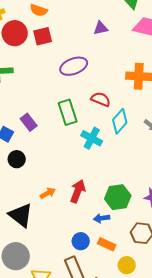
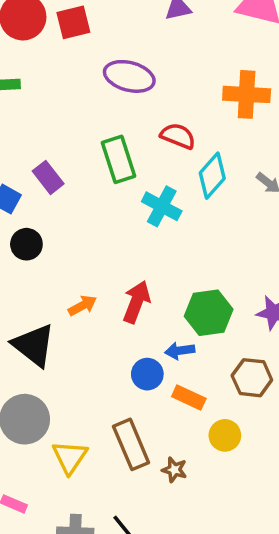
purple ellipse: (74, 66) -> (129, 76), turned 36
blue circle: (81, 241) -> (147, 374), moved

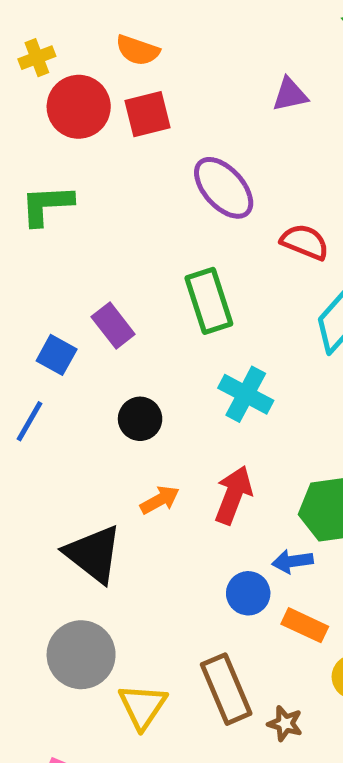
purple ellipse: (129, 76) -> (224, 188), turned 33
red semicircle: (178, 136) -> (305, 242), moved
cyan cross: (162, 206) -> (246, 394), moved
black circle: (26, 244) -> (140, 419), moved

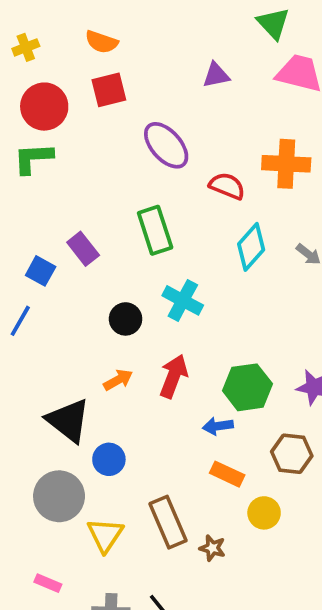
red circle: (79, 107) -> (44, 107), moved
black circle: (140, 419) -> (126, 319), moved
blue circle: (248, 593) -> (109, 459), moved

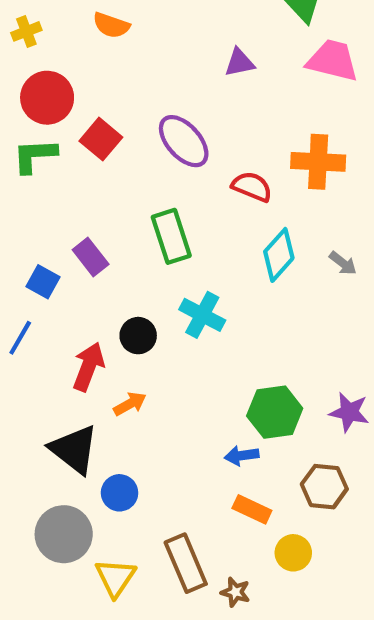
red square: (109, 90) -> (101, 139), moved, turned -36
red arrow: (174, 376) -> (88, 367), moved

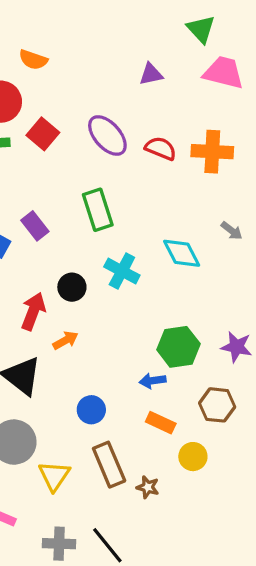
orange semicircle: (111, 25) -> (33, 60), moved
red semicircle: (252, 187) -> (161, 148), moved
cyan diamond: (279, 255) -> (182, 253), moved, turned -69
blue circle: (120, 493) -> (91, 410), moved

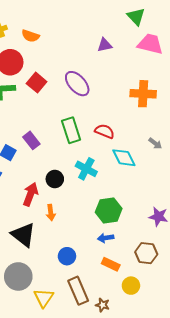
red semicircle: (161, 148) -> (105, 131), moved
orange arrow: (65, 340) -> (51, 213), turned 112
green hexagon: (178, 347) -> (109, 210), moved

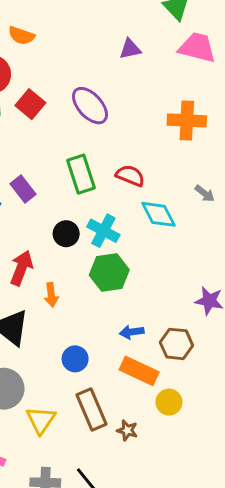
black circle: (55, 179) -> (66, 234), moved
green hexagon: (109, 210) -> (109, 272), moved
brown hexagon: (146, 253) -> (176, 344), moved
orange rectangle: (111, 264) -> (139, 371), size x1.4

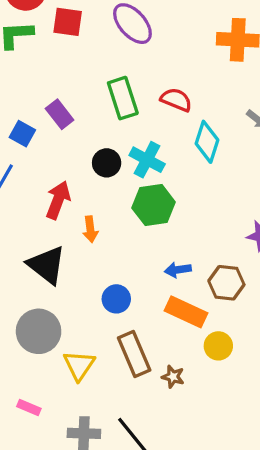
red square: (30, 104) -> (68, 22), turned -32
cyan diamond: (159, 214) -> (207, 142), turned 45

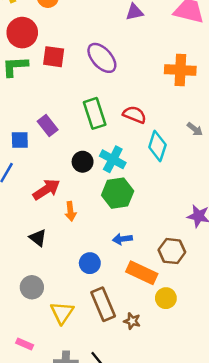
blue square: (22, 134) -> (20, 140), turned -30
red arrow: (58, 200) -> (46, 189), turned 36
black triangle: (47, 265) -> (38, 238), size x0.6
blue arrow: (178, 270) -> (122, 239), moved
gray circle: (39, 331) -> (32, 287), size x0.7

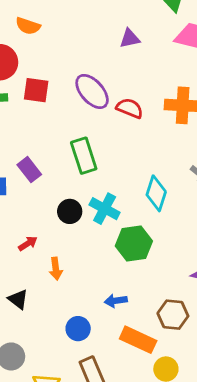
red semicircle: (134, 115) -> (130, 108), moved
red arrow: (46, 189) -> (28, 243), size x0.6
green hexagon: (118, 193) -> (134, 243), moved

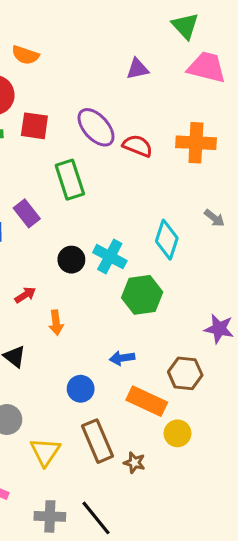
green rectangle: (84, 156) -> (70, 180), moved

